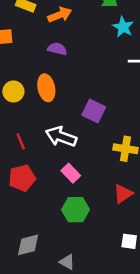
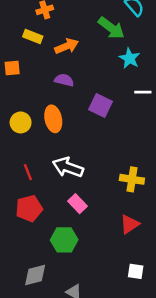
purple square: (94, 111) -> (100, 106), moved
green hexagon: (76, 210) -> (64, 240), moved

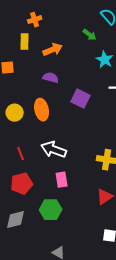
green arrow: (111, 28) -> (90, 35), size x0.6
yellow rectangle: (33, 37) -> (25, 42), turned 70
pink rectangle: (77, 204) -> (62, 180), turned 35
gray diamond: (35, 275) -> (16, 220), moved

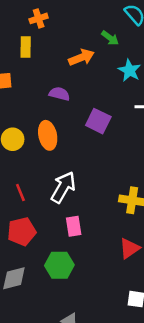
orange arrow: (53, 50) -> (81, 57), moved
white arrow: (54, 150) -> (63, 187), turned 100

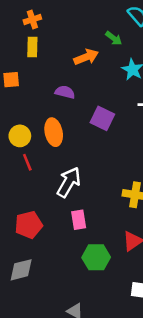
orange cross: (39, 18) -> (32, 20), moved
red line: (20, 193) -> (27, 162), moved
green hexagon: (59, 265) -> (96, 257), moved

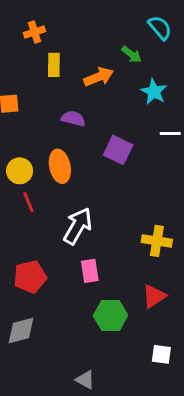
yellow rectangle: (32, 47) -> (54, 65), moved

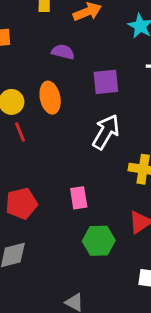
purple square: (118, 150) -> (106, 82), turned -32
white arrow: (78, 226) -> (106, 132), moved

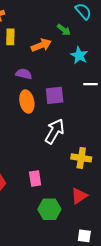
orange ellipse: (50, 98) -> (27, 102), moved

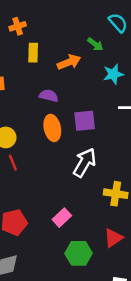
cyan star: (79, 55) -> (113, 74), turned 30
pink rectangle: (35, 178) -> (62, 218), turned 56

